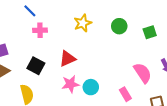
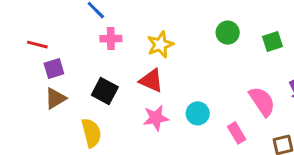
yellow star: (83, 23) -> (160, 45), moved
red triangle: (67, 59) -> (151, 80), turned 48
cyan circle: (91, 87) -> (198, 113), moved

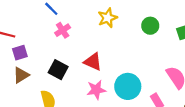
pink cross: (111, 39) -> (63, 30), turned -32
yellow star: (160, 45) -> (108, 18), moved
cyan circle: (198, 113) -> (128, 86), size x1.5

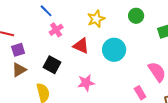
green circle: (150, 26) -> (136, 16), moved
red triangle: (93, 62) -> (81, 46), moved
cyan circle: (128, 86) -> (114, 50), moved

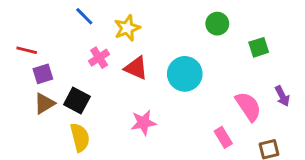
yellow star: (96, 19) -> (127, 28), moved
pink cross: (56, 30) -> (99, 58), moved
black square: (52, 65) -> (77, 100), moved

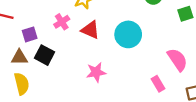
purple square: (43, 74) -> (30, 34), moved
brown triangle: (44, 103) -> (19, 57), turned 30
yellow semicircle: (80, 137) -> (22, 84), moved

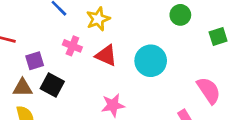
pink cross: (62, 22) -> (72, 46), turned -35

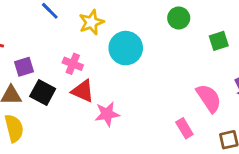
pink cross: (72, 46) -> (73, 64), moved
red triangle: (106, 55) -> (83, 91), moved
cyan circle: (151, 61) -> (126, 48), moved

